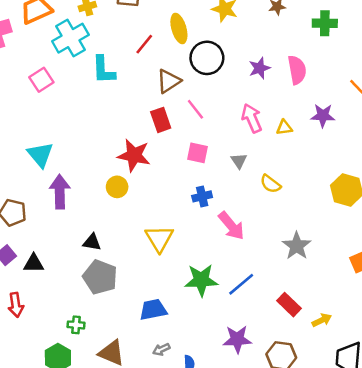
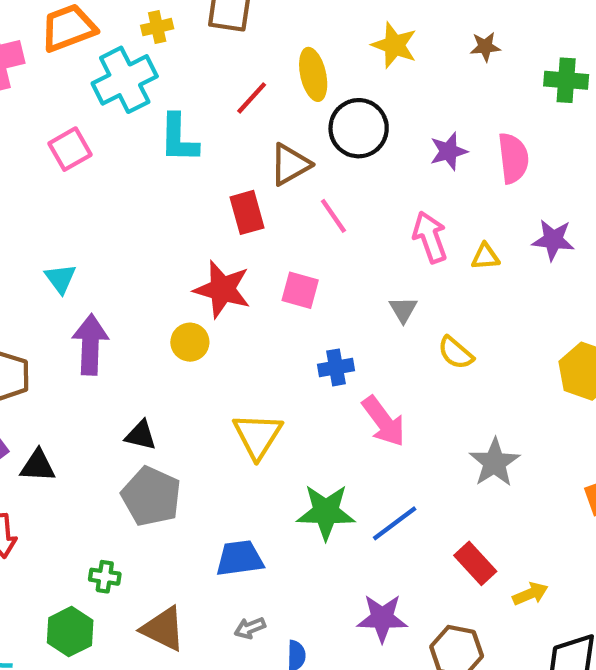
red rectangle: (161, 120) -> (247, 212), moved
pink square: (198, 153) -> (300, 290), moved
cyan triangle: (40, 155) -> (60, 278), size x0.7

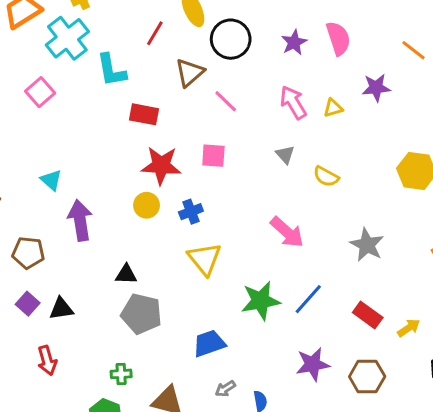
red rectangle: (247, 212) -> (144, 114), moved, turned -52
blue cross: (336, 367) -> (191, 212), moved

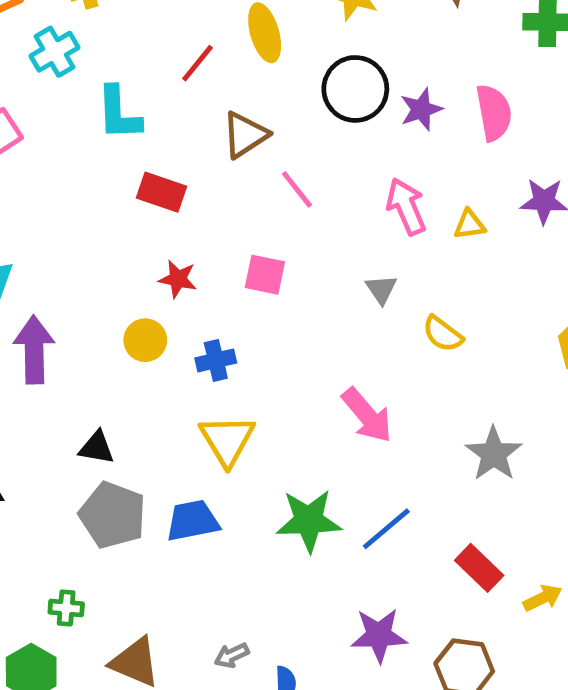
cyan cross: (67, 38) -> (54, 52), size x0.7
black circle: (231, 39) -> (355, 89), moved
red star: (161, 165) -> (178, 279), size x0.6
blue trapezoid: (209, 343) -> (193, 521), moved

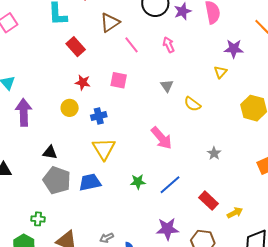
red rectangle: (161, 192) -> (76, 47), turned 30
pink arrow: (406, 206) -> (169, 45), moved, size x0.7
yellow triangle: (469, 224) -> (220, 72), moved, turned -40
gray star: (494, 454) -> (214, 153), size x0.6
green star: (309, 521) -> (138, 182), size x0.6

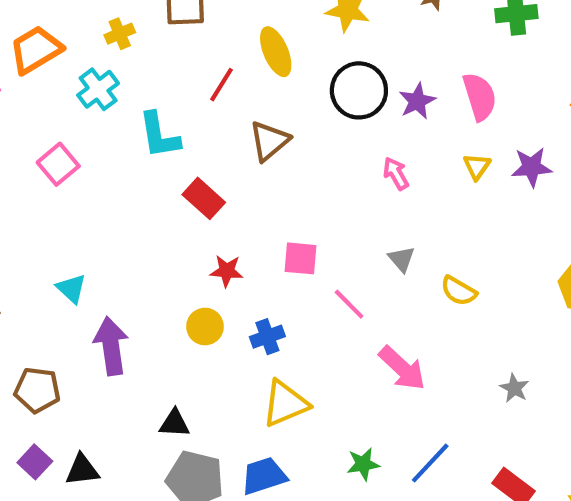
pink line: (132, 45) -> (349, 304), moved
yellow triangle: (220, 72) -> (477, 166), moved
yellow triangle: (104, 149) -> (285, 404), turned 45

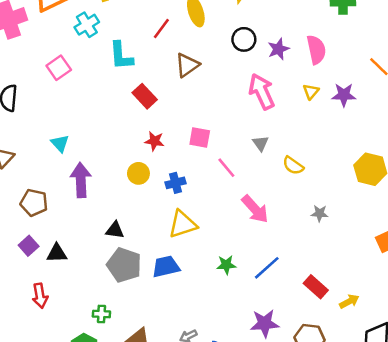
black circle: (359, 90) -> (244, 39), size x0.7
pink arrow: (396, 174) -> (262, 91), size x1.8
gray star: (514, 388) -> (320, 213), moved, turned -30

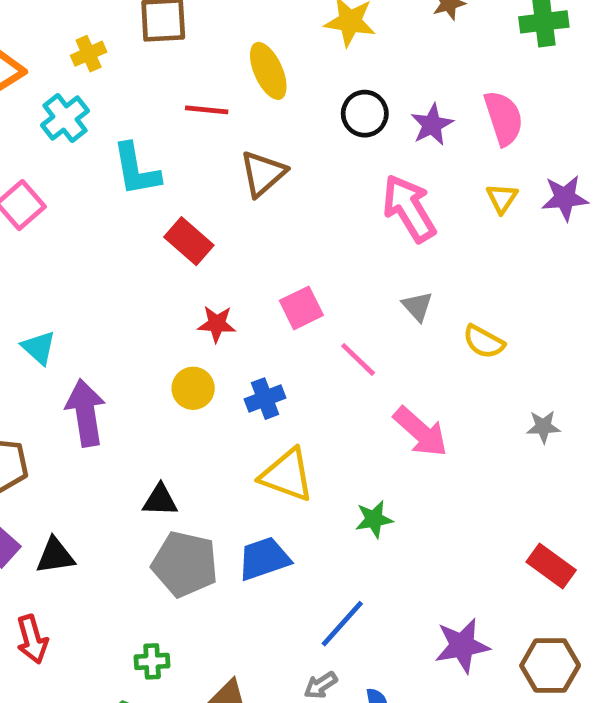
red line: (161, 28) -> (207, 110), turned 65
pink square: (200, 138) -> (301, 308), turned -30
yellow triangle: (183, 224) -> (287, 475), turned 44
green star: (226, 265) -> (374, 519), moved
blue line: (267, 268) -> (342, 624), moved

